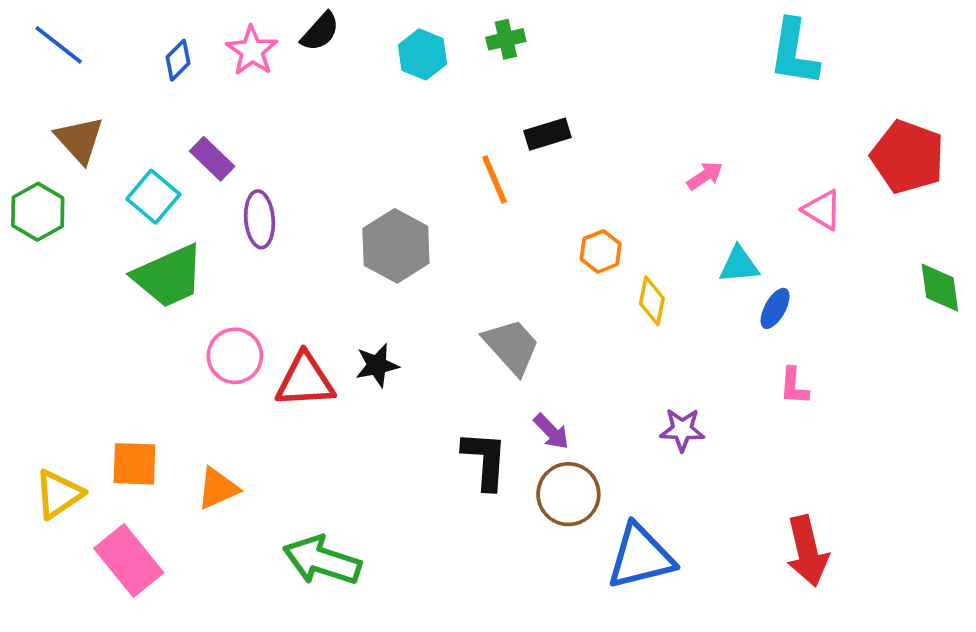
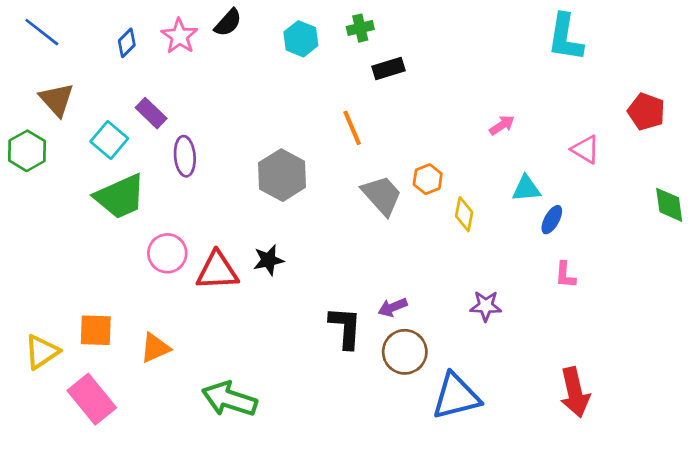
black rectangle: (548, 134) -> (389, 68), moved
red pentagon: (908, 157) -> (646, 112), size x0.7
gray trapezoid: (512, 346) -> (382, 195), moved
purple arrow: (551, 432) -> (393, 307), turned 112

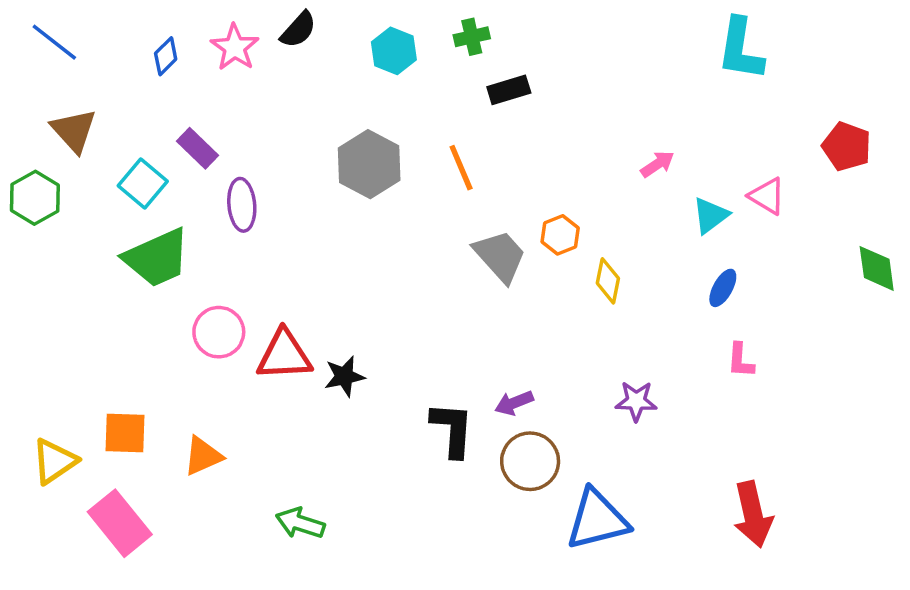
gray hexagon: (282, 175) -> (369, 164), moved
cyan triangle: (526, 189) -> (710, 215), moved, turned -32
black star: (268, 260) -> (344, 376), moved
green arrow: (229, 399) -> (300, 523), size x0.7

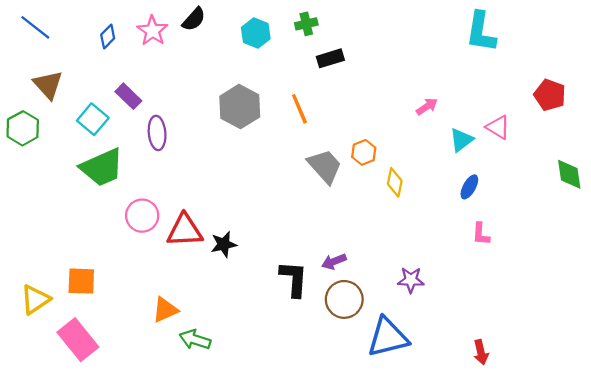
purple star: (636, 401) -> (411, 280), moved
orange triangle: (203, 456) -> (165, 310), moved
red arrow: (753, 514) -> (481, 352), moved, size x0.6

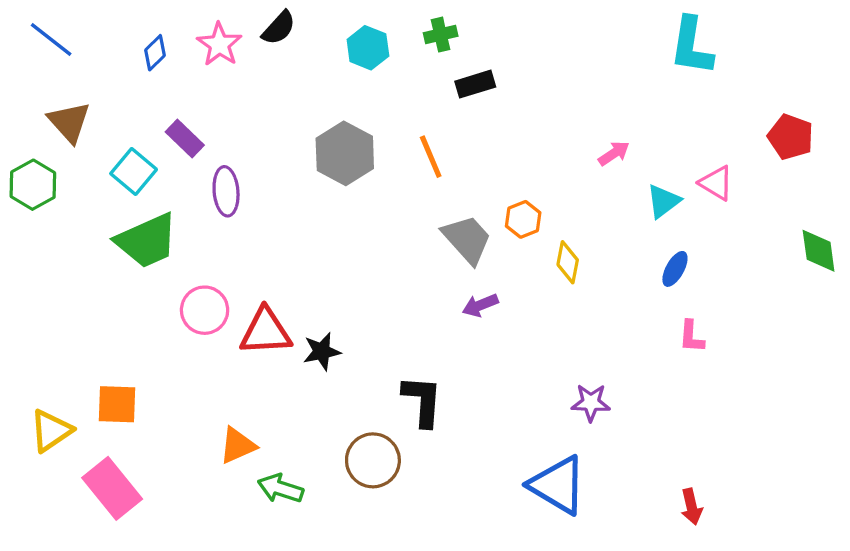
purple arrow: (334, 262) -> (480, 305), moved
brown circle: (344, 299) -> (373, 460), moved
blue triangle: (388, 337) -> (558, 485), turned 45

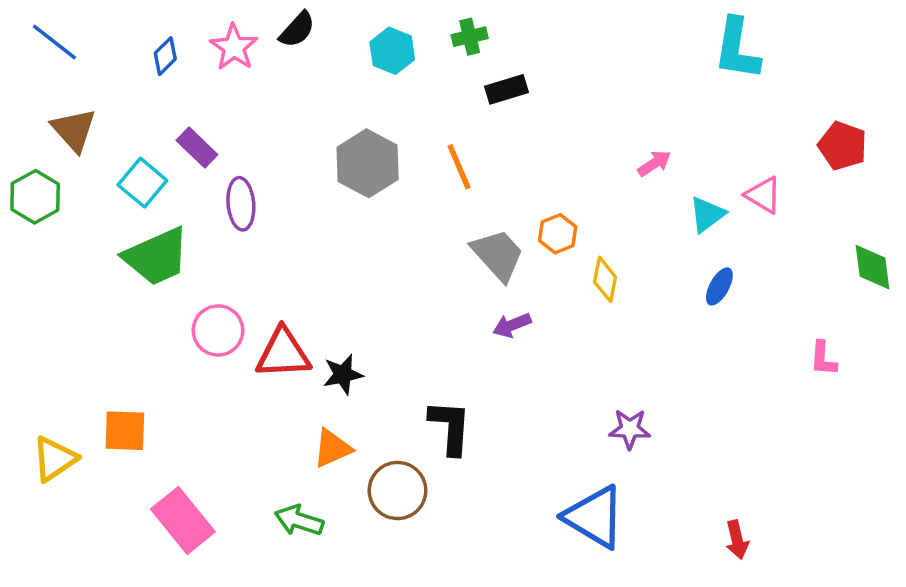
pink L-shape: (691, 337) -> (823, 359), moved
orange triangle: (238, 446) -> (332, 448), moved
pink rectangle: (112, 488) -> (183, 520), moved

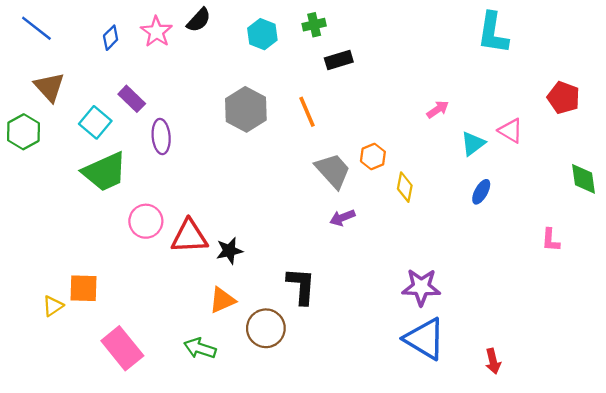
purple star: (630, 429) -> (421, 287), size x1.4
yellow triangle: (54, 459) -> (53, 306), moved, size x0.7
blue triangle: (595, 517) -> (425, 339), moved

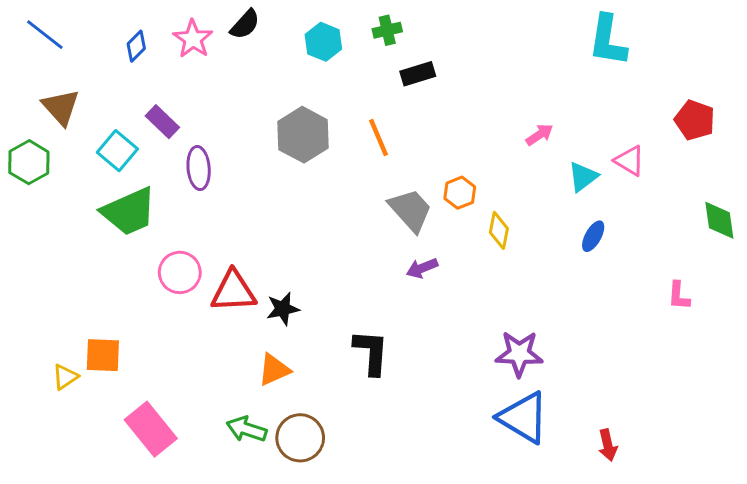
brown circle: (266, 328) -> (300, 438), moved

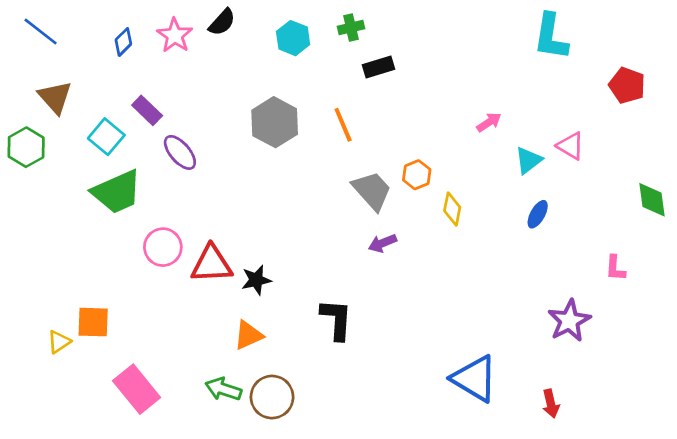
red pentagon: (695, 120) -> (627, 85), moved
purple ellipse: (199, 168) -> (180, 152), turned -36
purple star: (519, 354) -> (569, 321), moved, turned -30

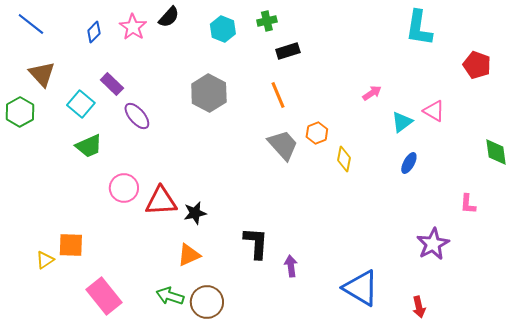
orange line: (343, 125) -> (278, 95), moved
green trapezoid: (117, 192) -> (89, 146), size x0.7
purple arrow: (382, 243) -> (291, 266), moved, turned 105

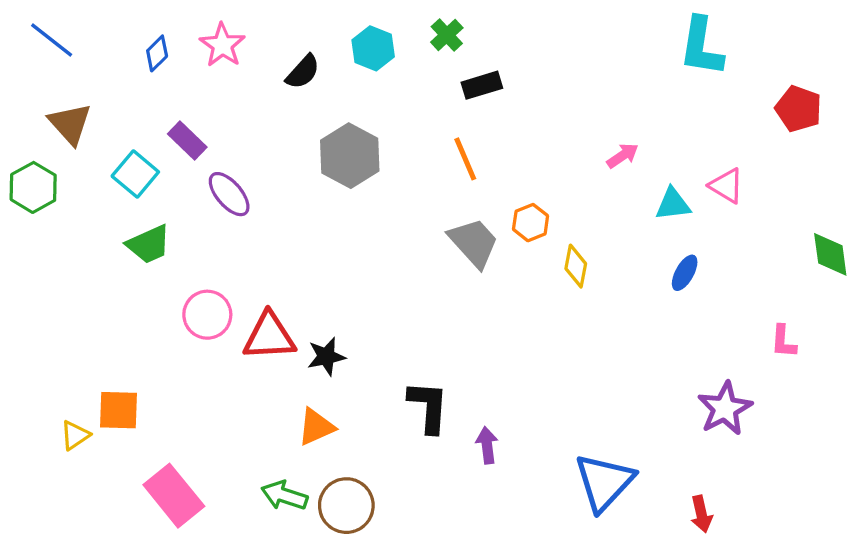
black semicircle: (169, 17) -> (303, 72), moved
green cross: (267, 21) -> (447, 35), turned -30
cyan triangle: (402, 122) -> (673, 204), turned 30
blue triangle: (361, 288) -> (604, 482), turned 42

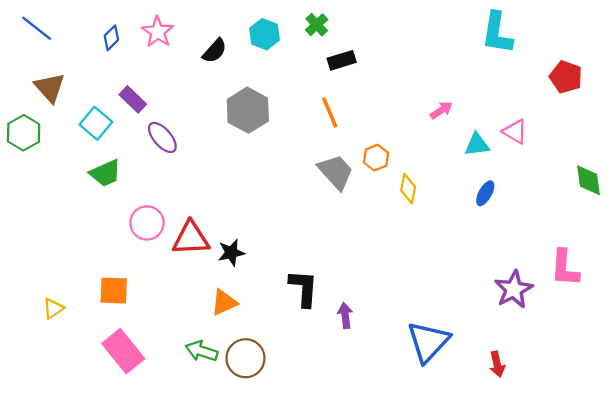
pink L-shape: (783, 341) -> (565, 268), moved, size x1.6
orange square: (119, 410) -> (114, 291), moved

